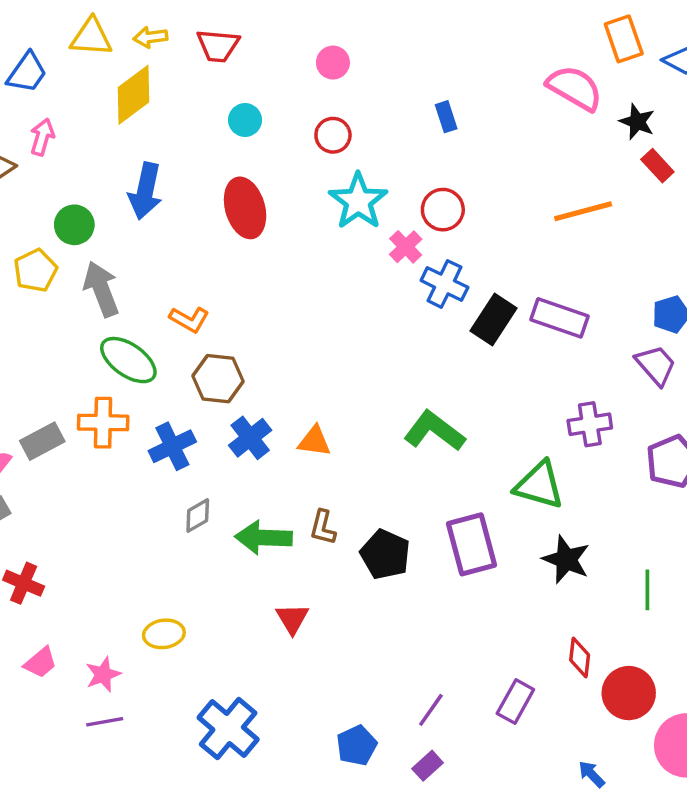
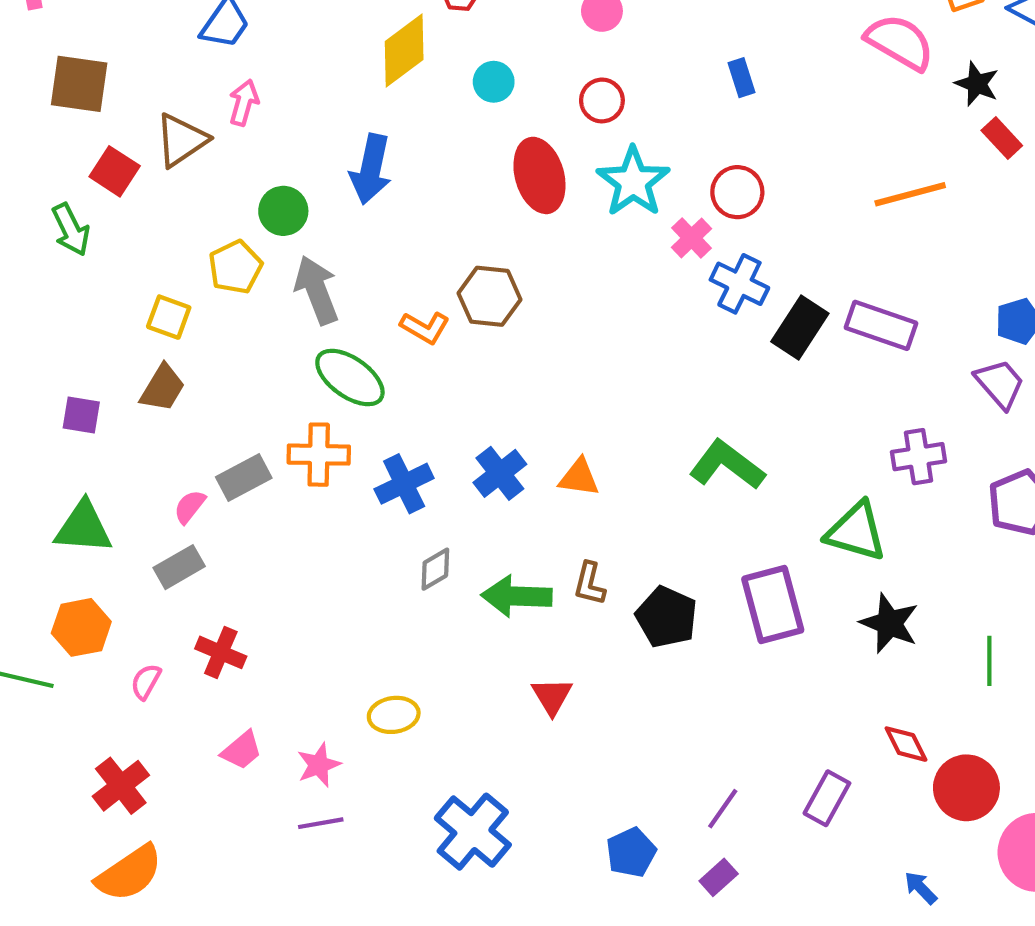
yellow diamond: (133, 95) -> (404, 51), moved
red ellipse: (245, 208) -> (539, 175), moved
brown hexagon: (218, 379) -> (489, 296), moved
red diamond: (580, 658) -> (906, 744), turned -33

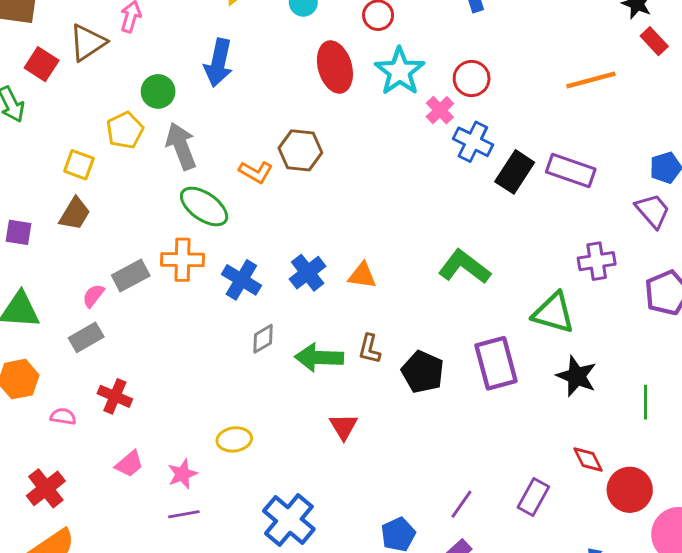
blue cross: (404, 484) -> (241, 280), turned -33
pink semicircle: (146, 682) -> (63, 416), turned 70

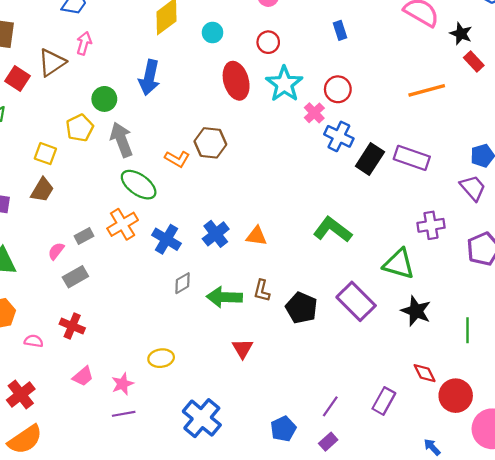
orange cross: (182, 260) -> (123, 224), turned -32
gray rectangle: (131, 276) -> (84, 236), size x0.7
gray rectangle: (86, 337) -> (75, 277), moved
purple rectangle: (496, 363) -> (356, 301), turned -30

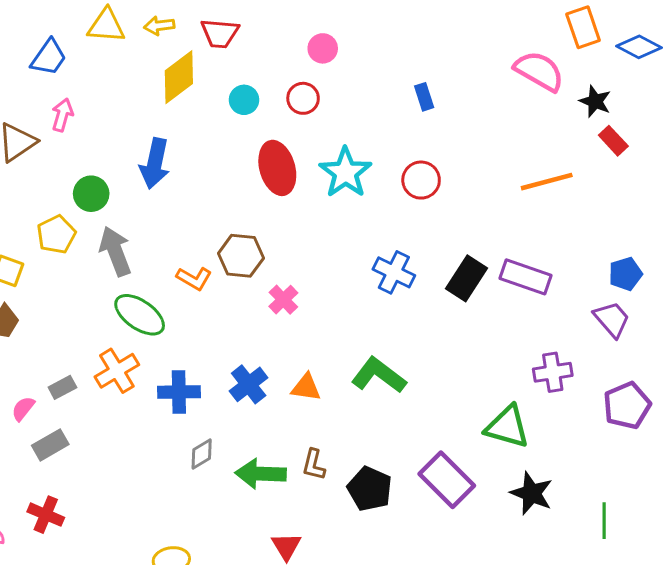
red circle: (268, 42) -> (303, 98), moved
pink cross: (314, 113) -> (283, 300), moved
blue cross: (339, 136) -> (394, 272), moved
green L-shape: (332, 230) -> (379, 375), moved
blue cross: (166, 239) -> (179, 392), turned -32

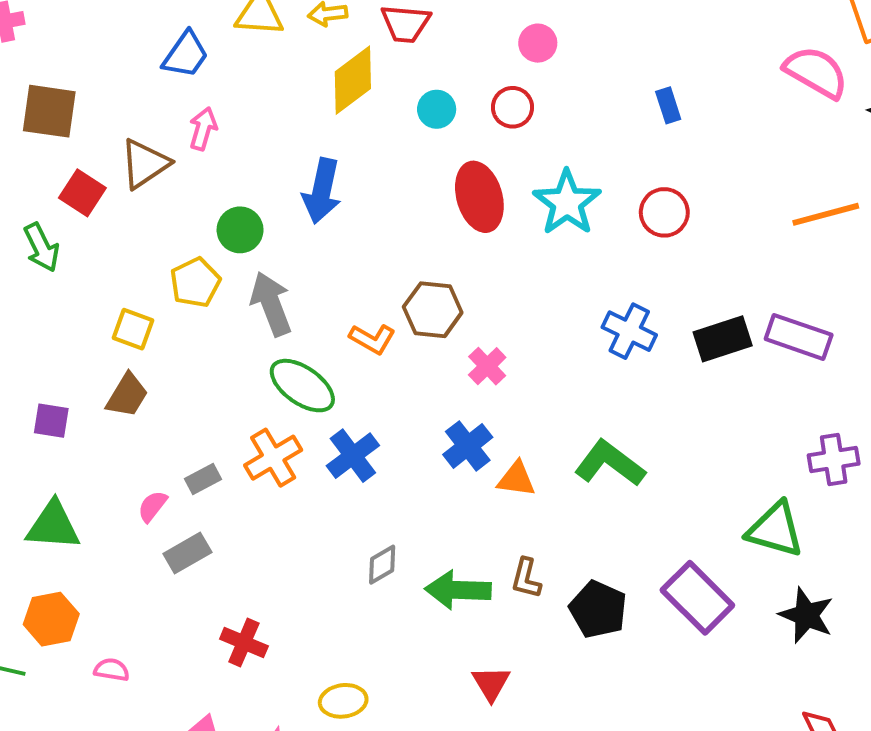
black rectangle: (466, 278) -> (723, 339), turned 39
blue cross: (249, 384) -> (468, 446), moved
blue cross: (179, 392) -> (353, 456), moved, turned -36
red cross: (46, 515) -> (244, 642), moved

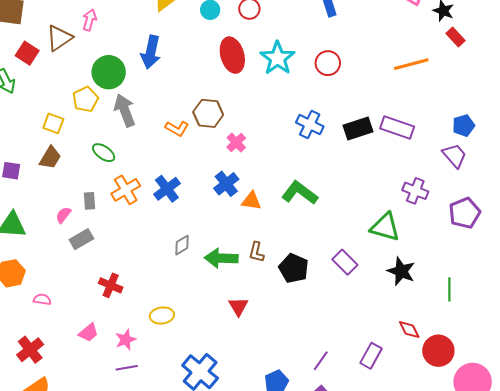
green circle: (240, 230) -> (109, 72), size x1.4
green ellipse: (302, 386) -> (104, 153), moved, size x0.7
purple cross: (834, 460) -> (415, 191), turned 30
gray rectangle: (203, 479) -> (90, 201), turned -66
purple rectangle: (697, 598) -> (345, 262), size x0.7

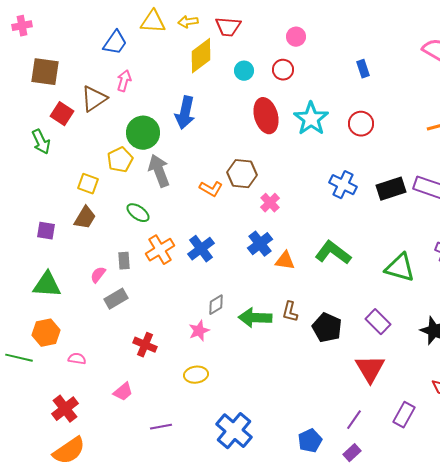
green triangle: (385, 227) -> (400, 268), moved
red triangle: (238, 306) -> (370, 369), moved, size x1.5
pink star: (126, 340) -> (199, 331), moved

